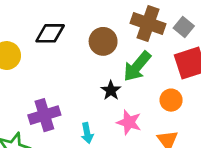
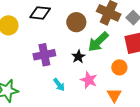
purple cross: (44, 115) -> (44, 55), moved
cyan arrow: (87, 133) -> (59, 85), turned -32

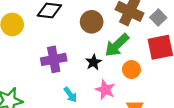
orange circle: (119, 67) -> (131, 69), moved

